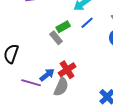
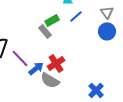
purple line: (31, 83) -> (20, 58), moved, turned 30
gray semicircle: (61, 87) -> (50, 80), turned 96

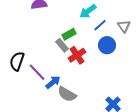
blue line: (76, 16) -> (100, 25), moved
blue circle: (107, 31) -> (107, 45), moved
red cross: (56, 63) -> (77, 55), moved

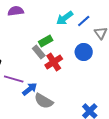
blue line: (100, 25) -> (84, 21), moved
purple line: (37, 72) -> (14, 79), turned -30

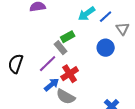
red cross: (54, 62) -> (70, 74), moved
purple line: (14, 79) -> (48, 64), moved, turned -60

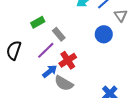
green rectangle: (68, 37) -> (38, 22), moved

